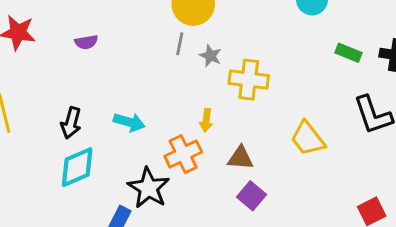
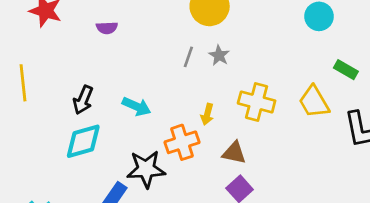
gray line: (180, 44) -> (188, 57), moved
yellow cross: (249, 80) -> (257, 102), moved
yellow trapezoid: (308, 138) -> (314, 102), moved
black star: (148, 188) -> (146, 169), turned 30

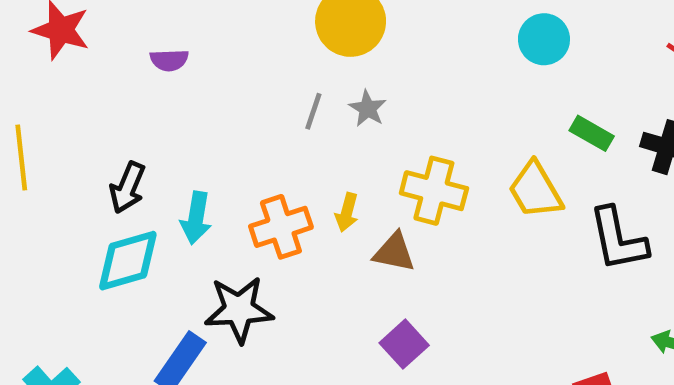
cyan arrow: (136, 106) -> (196, 218), moved, turned 76
orange cross: (182, 142) -> (281, 227), moved
brown triangle: (234, 153) -> (394, 252), moved

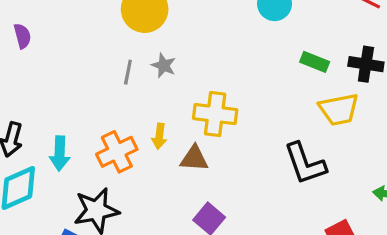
purple semicircle: (169, 60) -> (22, 36), moved, turned -95
yellow trapezoid: (535, 190) -> (339, 109), moved, turned -63
black L-shape: (618, 239) -> (305, 164), moved

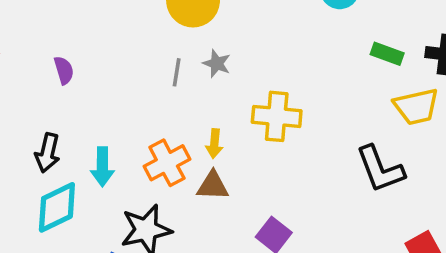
purple semicircle: (22, 36) -> (64, 70), moved
brown triangle: (194, 158) -> (213, 186), moved

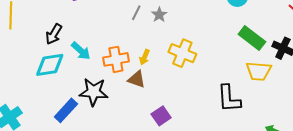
green rectangle: (387, 54) -> (252, 38), size x1.5
cyan arrow: (102, 167) -> (81, 51), turned -65

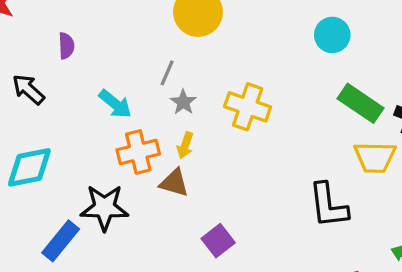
gray star: (159, 15) -> (183, 102), moved
black arrow: (54, 34) -> (28, 89), moved, turned 105
cyan arrow: (81, 51) -> (115, 104), moved
yellow cross: (182, 53) -> (248, 107), moved

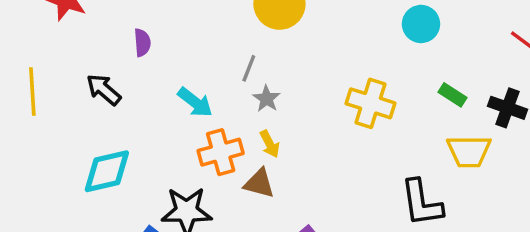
green rectangle: (361, 103) -> (452, 95), size x0.6
yellow cross: (248, 107) -> (370, 103), moved
yellow arrow: (185, 145) -> (270, 144), turned -45

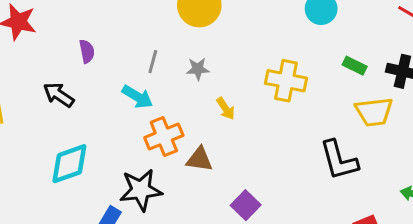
gray line: (249, 68) -> (153, 62), moved
gray star: (266, 99) -> (198, 69), moved, turned -30
yellow arrow: (270, 144) -> (226, 109), moved

